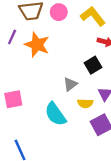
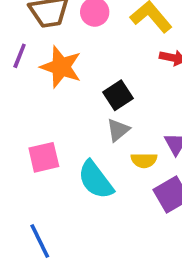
black square: (93, 65) -> (118, 95), moved
pink square: (13, 99) -> (44, 157), moved

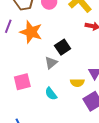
gray triangle: (118, 130) -> (51, 63), moved
cyan semicircle: (96, 180) -> (51, 94), size x0.6

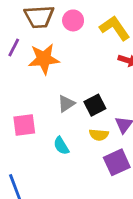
orange star: (31, 32) -> (44, 59), turned -30
black square: (63, 47) -> (95, 105), moved

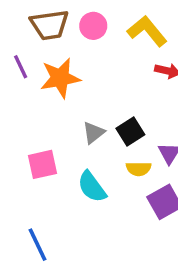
purple line: (14, 47) -> (21, 67), turned -48
cyan semicircle: (61, 146) -> (92, 187), size x1.4

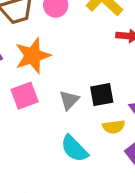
black square: (130, 131) -> (102, 95), turned 30
pink square: (43, 164) -> (25, 96), moved

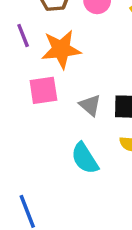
gray triangle: (69, 100) -> (90, 105), turned -45

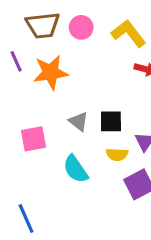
pink square: (43, 90) -> (34, 139), moved

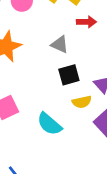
gray triangle: (78, 121) -> (60, 44), moved

